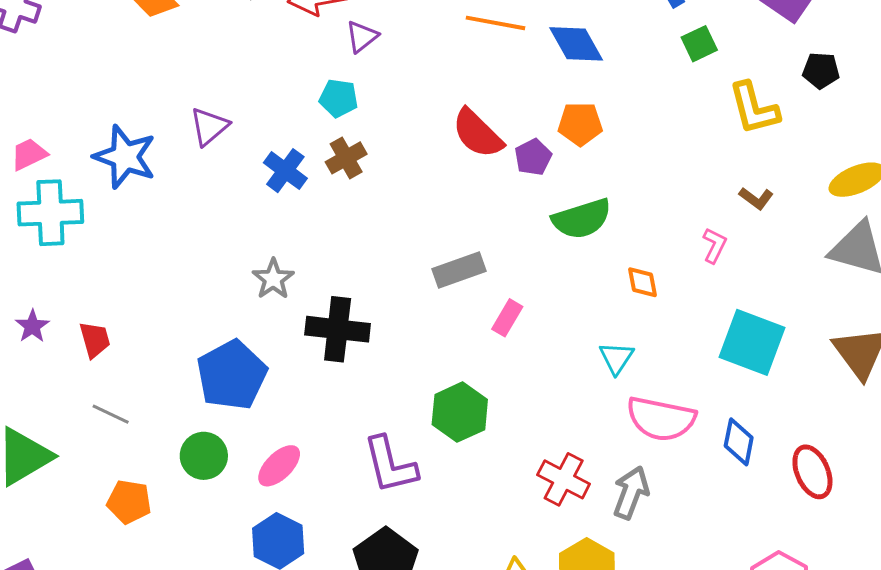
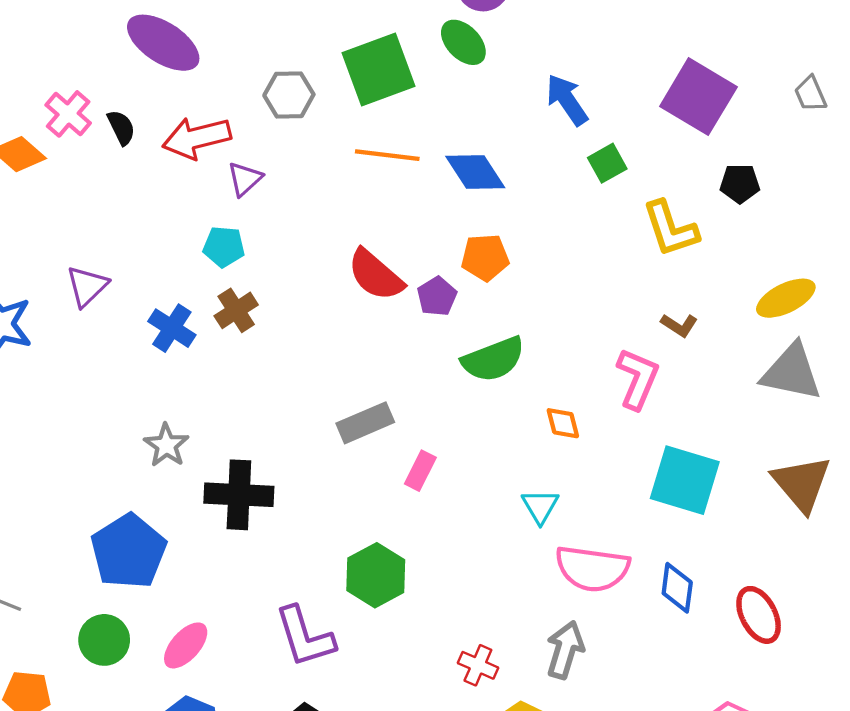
pink L-shape: (714, 245) -> (638, 379), size x1.6
red cross: (564, 479) -> (478, 665), moved, size x0.7

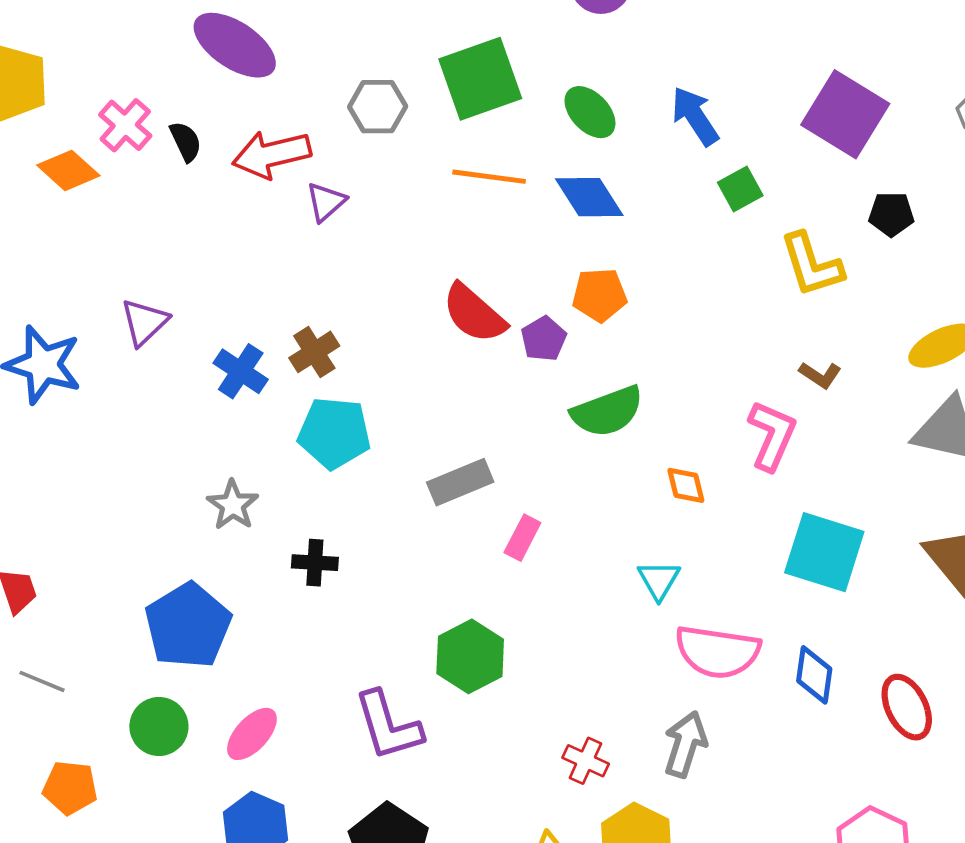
green ellipse: (463, 42) -> (590, 112), moved
cyan pentagon: (224, 247) -> (334, 433), moved, size x1.5
black cross: (239, 495) -> (315, 563), size x0.6

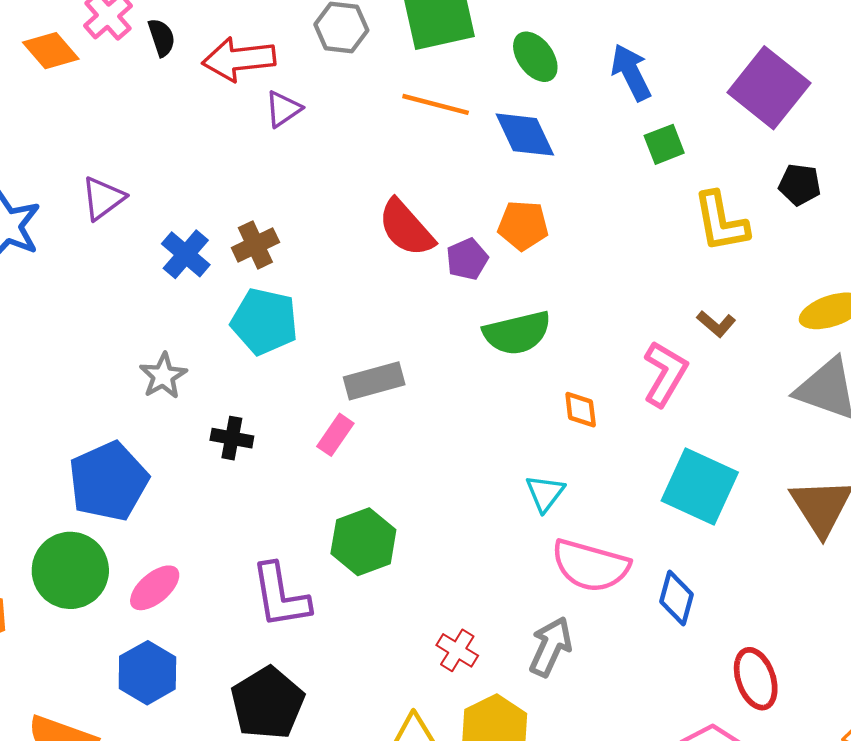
pink rectangle: (522, 538) -> (335, 435), moved
red ellipse: (907, 707) -> (756, 679), moved
green circle: (159, 726) -> (70, 570), size x1.4

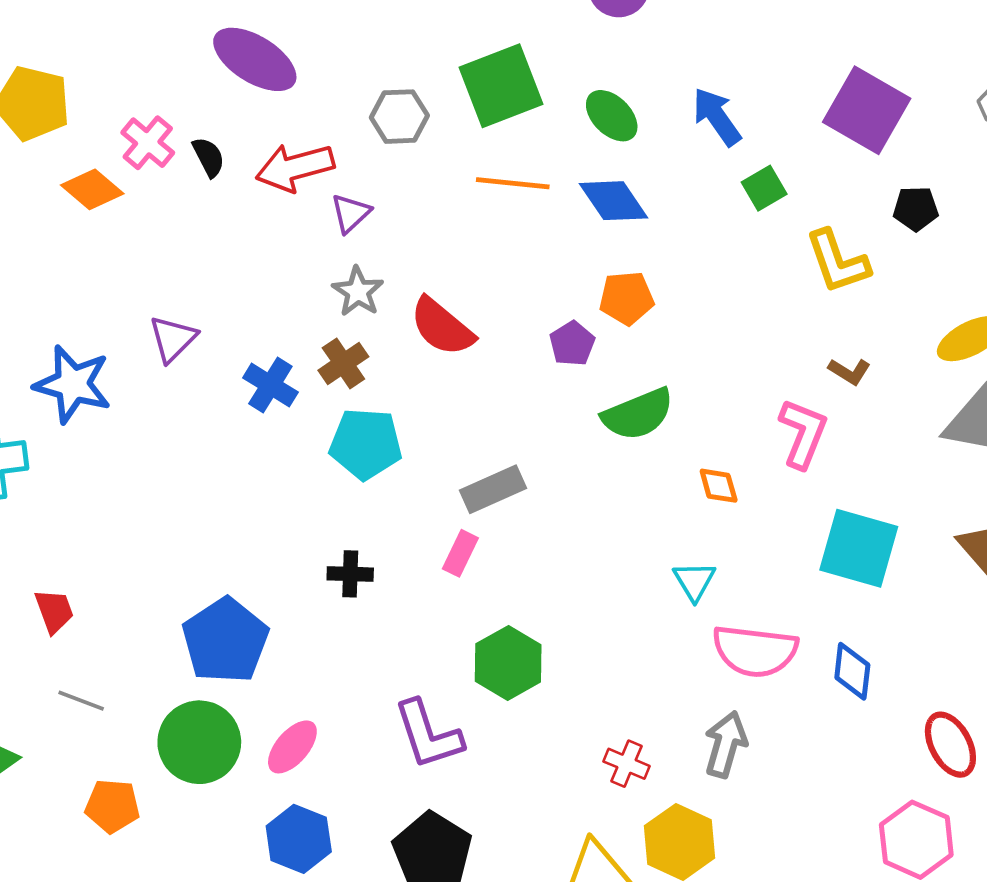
red semicircle: (406, 228) -> (442, 327), moved
gray star: (163, 376) -> (358, 291), moved

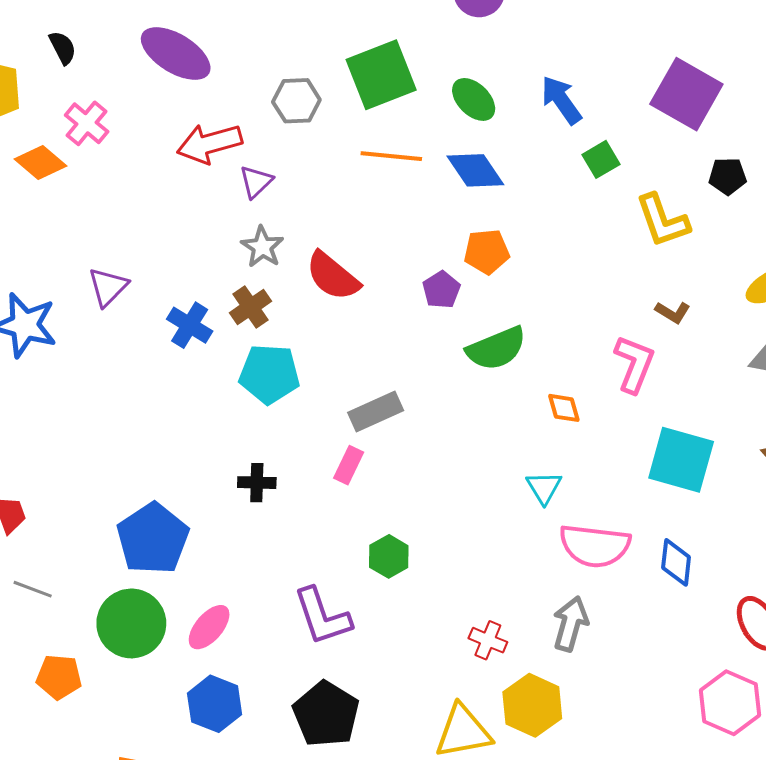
black semicircle: (209, 157) -> (63, 48), moved
green hexagon: (508, 663) -> (389, 556), size x0.7

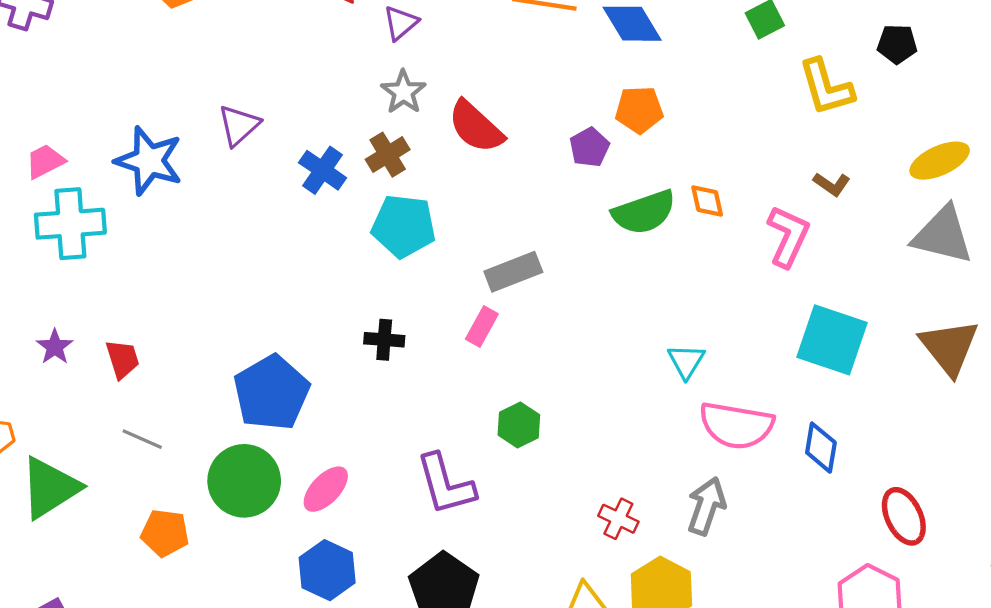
orange diamond: (564, 408) -> (707, 201), moved

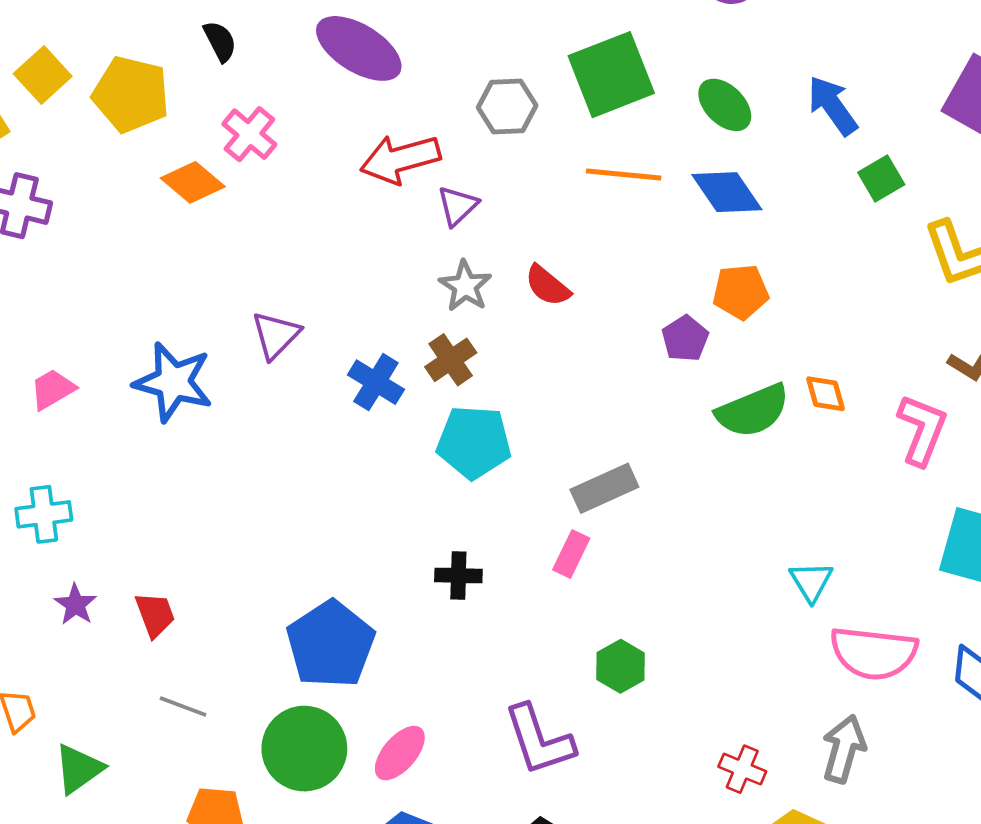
red semicircle: (476, 127) -> (547, 286), moved, size x0.7
cyan cross: (70, 224) -> (44, 514), moved, size x0.7
green triangle: (50, 488) -> (79, 769), size x0.7

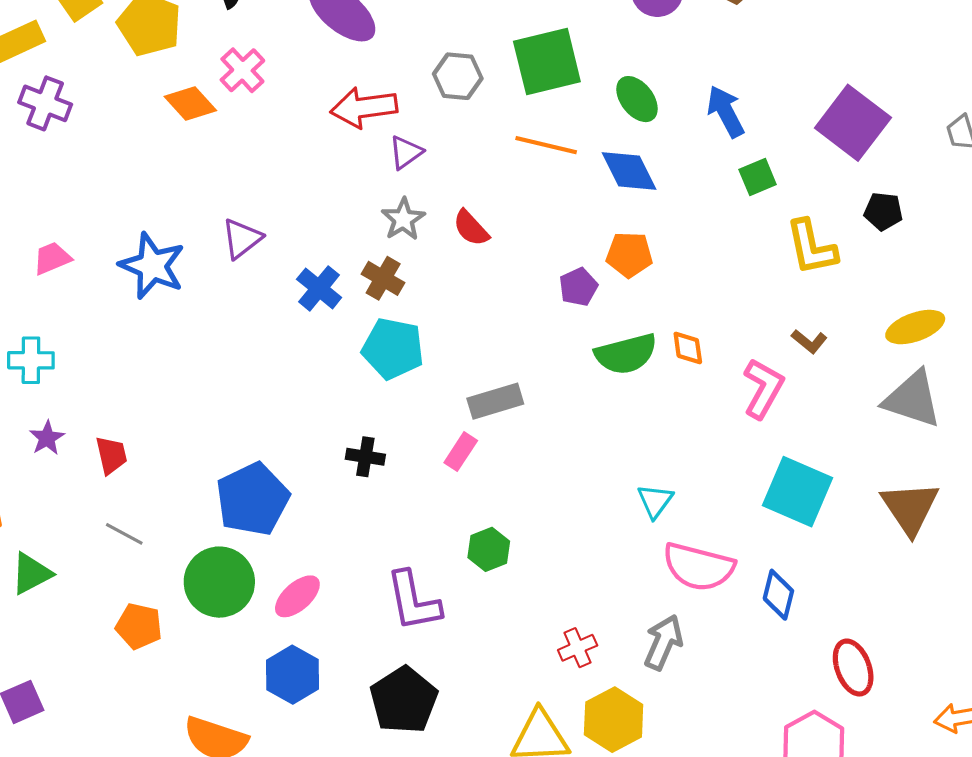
brown cross: (451, 360) -> (383, 278), turned -33
red cross: (742, 769) -> (578, 648), turned 36

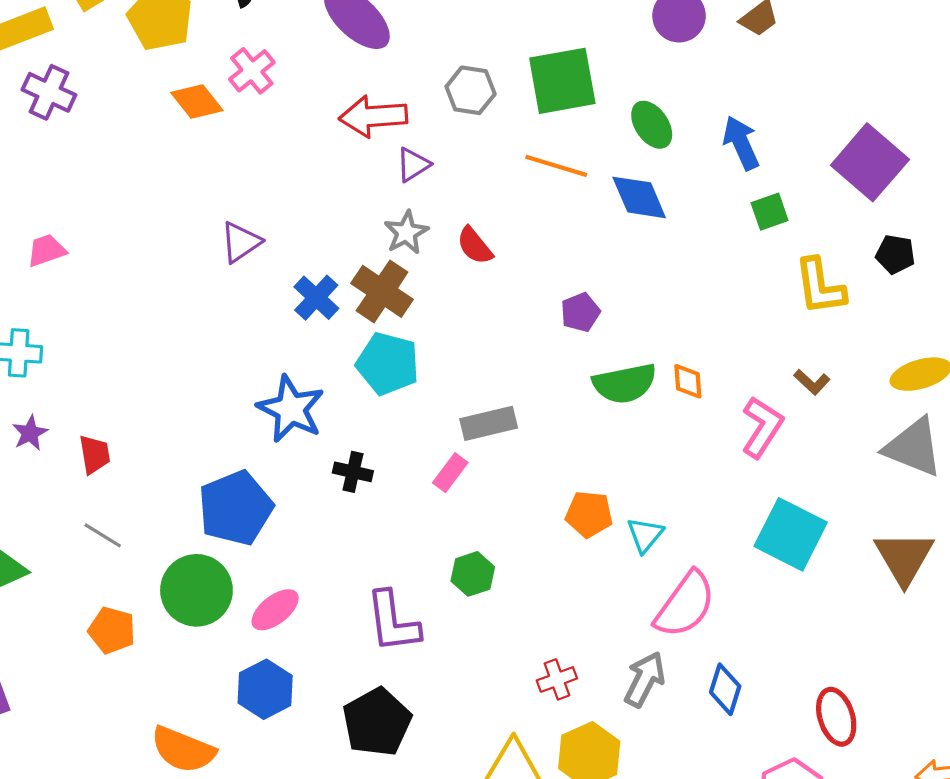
orange pentagon: (629, 255) -> (589, 514), moved
blue star: (152, 266) -> (291, 409), moved
brown cross: (383, 278) -> (382, 291), size x1.4
pink semicircle: (699, 567) -> (685, 605), turned -72
blue diamond: (778, 595) -> (725, 689), moved

